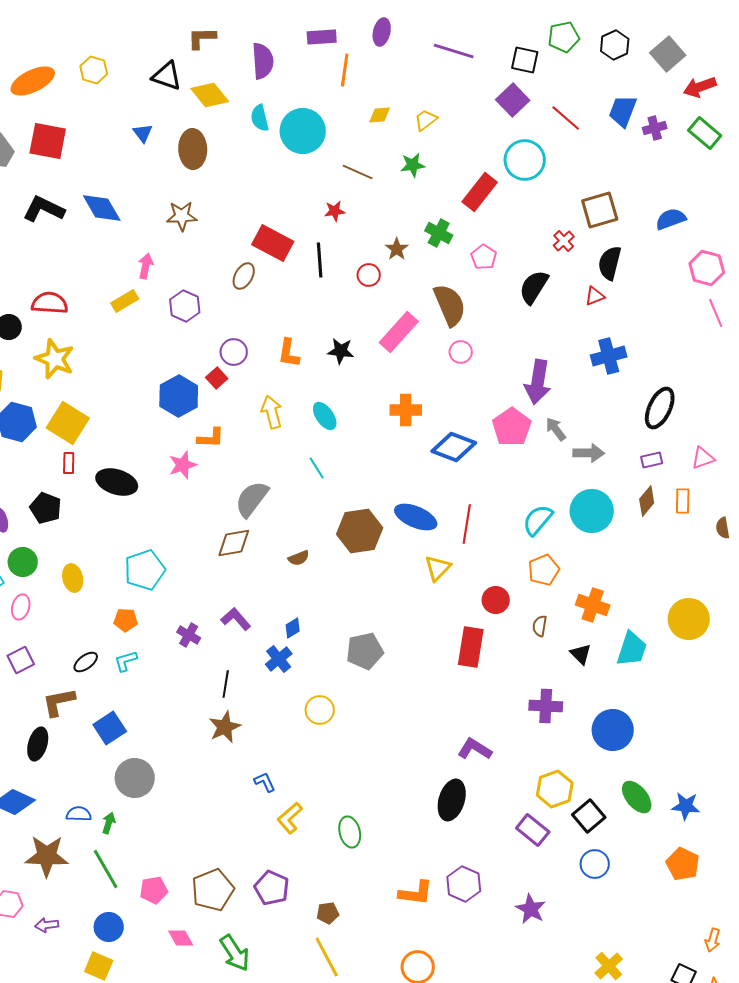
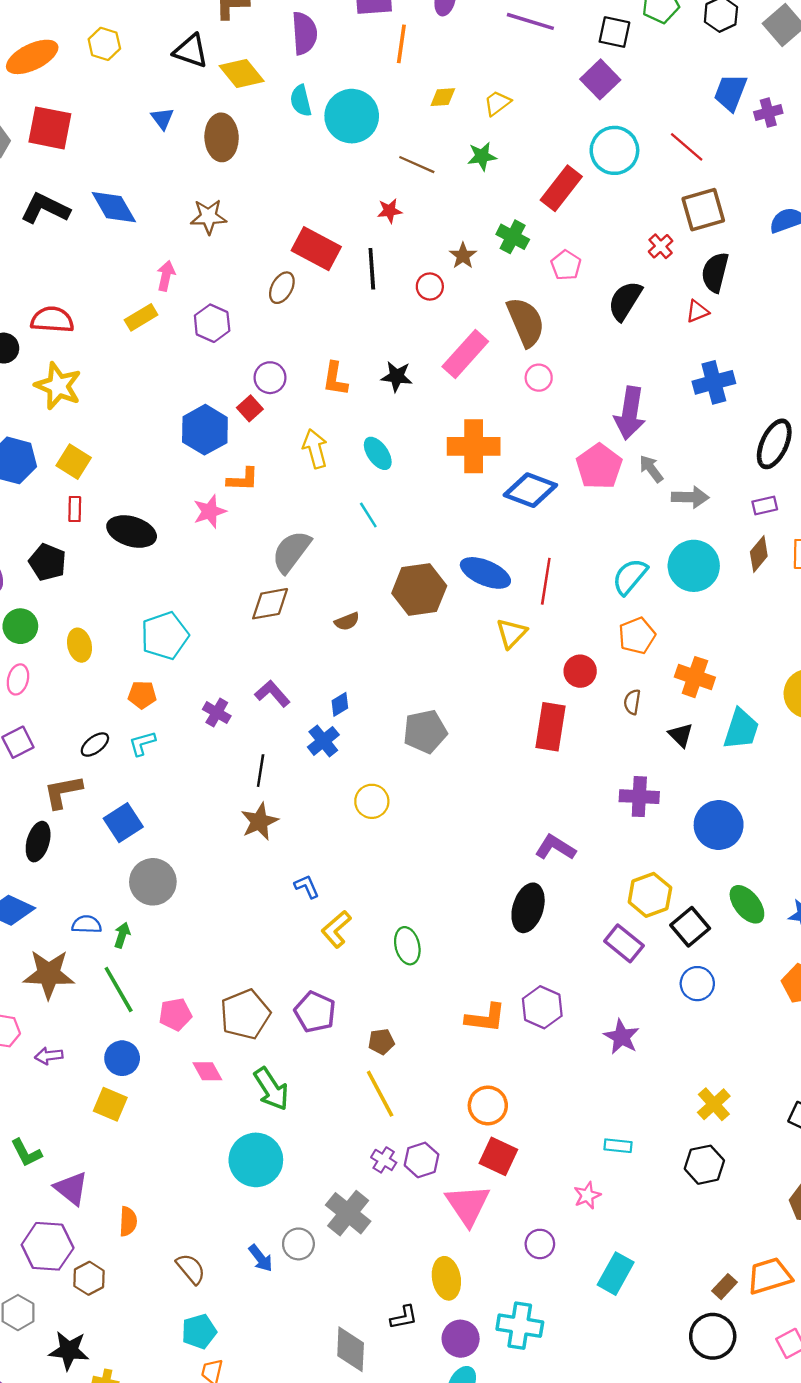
red line: (566, 118) -> (687, 147), moved
orange cross: (406, 410) -> (474, 446), size x1.4
yellow square: (68, 423) -> (74, 462), size x0.7

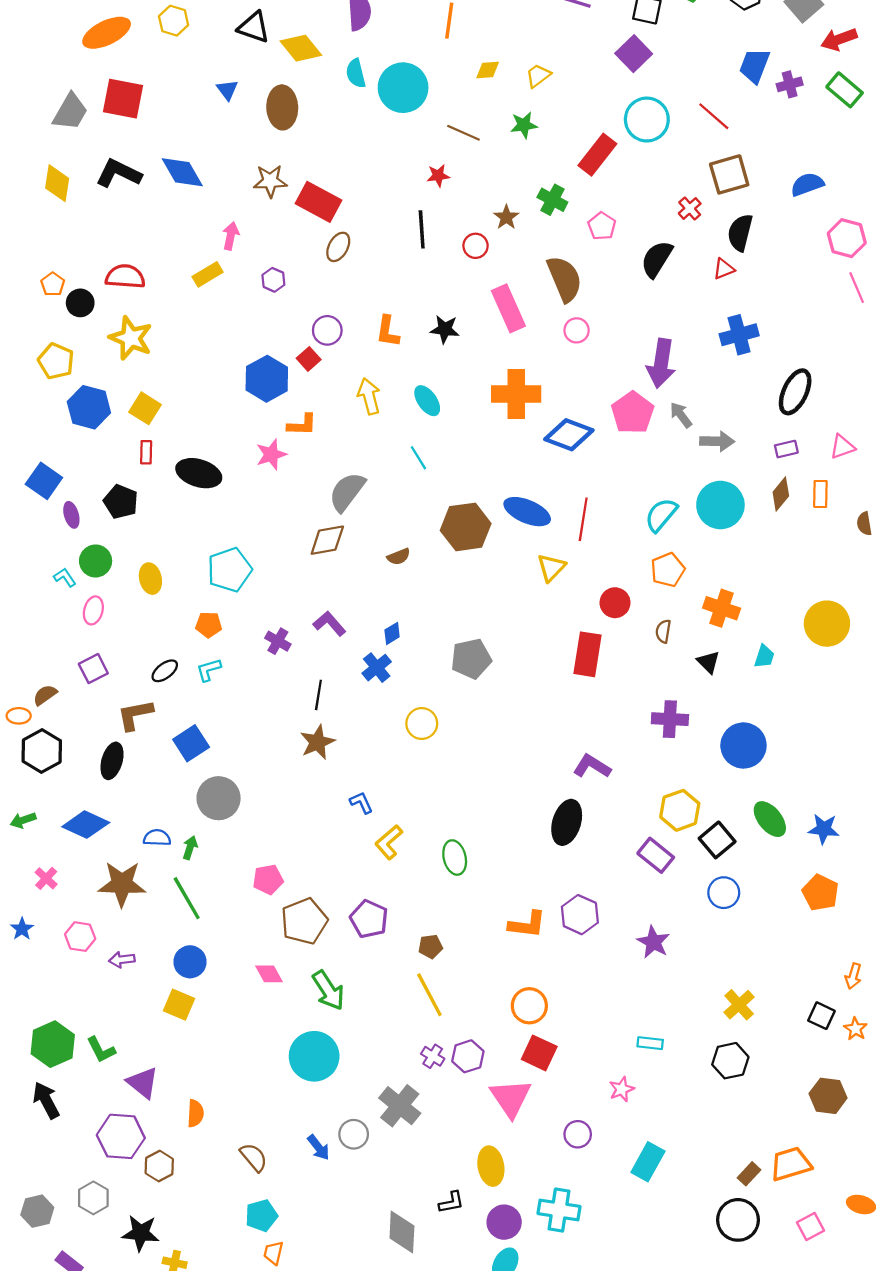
red rectangle: (316, 249) -> (318, 202), moved
purple hexagon: (212, 323) -> (273, 280), size x0.7
pink rectangle: (465, 354) -> (508, 308), turned -66
cyan trapezoid: (741, 729) -> (764, 657), size x0.6
pink pentagon: (175, 1014) -> (268, 879), moved

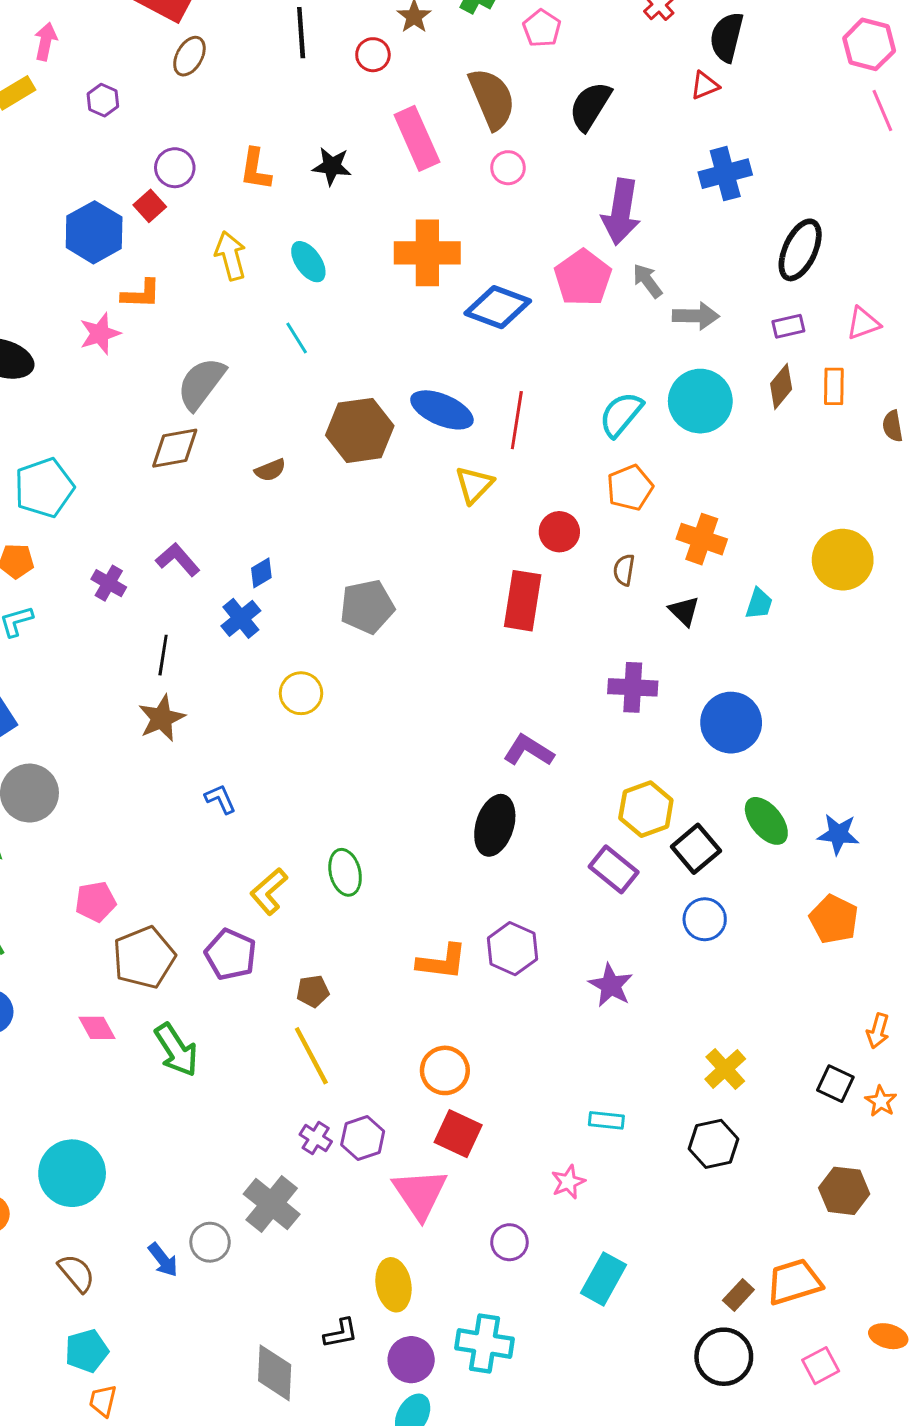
black semicircle: (657, 259) -> (590, 106), moved
yellow L-shape: (389, 842) -> (269, 891), moved
cyan circle: (314, 1056) -> (72, 1173), moved

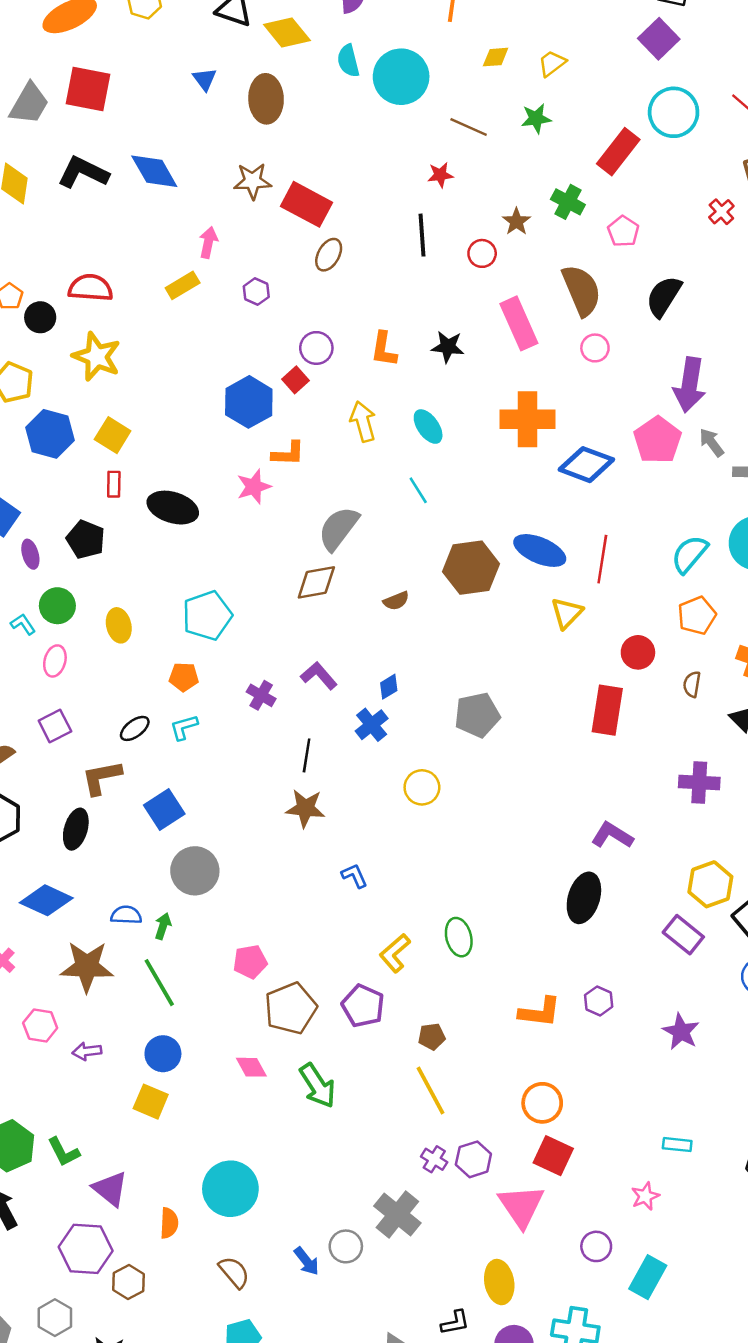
brown star: (162, 718) -> (305, 808), turned 30
purple hexagon: (512, 949) -> (599, 1001), size x0.7
cyan rectangle: (603, 1279) -> (648, 1277), moved

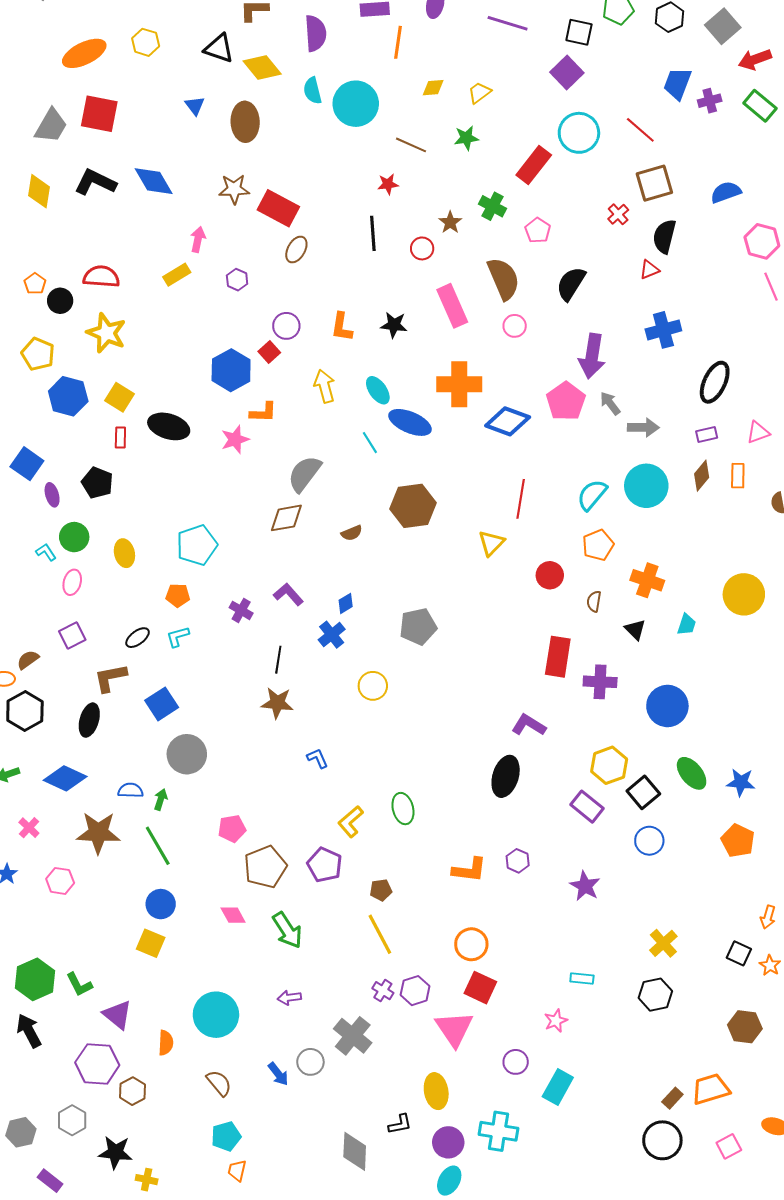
black ellipse: (173, 508) -> (169, 426), moved
blue ellipse: (540, 550) -> (410, 422), moved
red rectangle: (607, 710) -> (558, 657), moved
purple arrow: (87, 1051) -> (289, 998), moved

